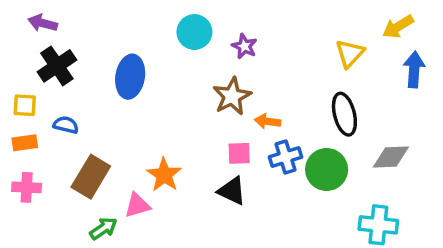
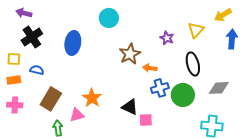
purple star: (244, 46) -> (167, 38), moved
pink square: (239, 153) -> (146, 120), moved
green arrow: (103, 228) -> (58, 128), turned -63

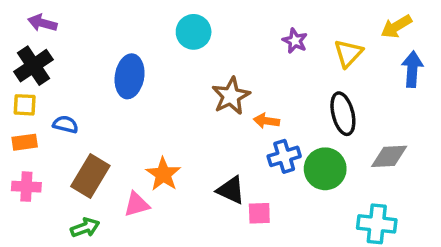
black cross: (32, 37) -> (33, 66), moved
purple star: (167, 38) -> (295, 41), moved
green arrow: (58, 128) -> (85, 228), moved, turned 77

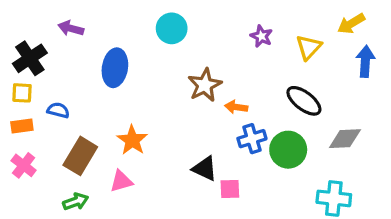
purple arrow: (42, 23) -> (71, 28), moved
black ellipse: (343, 114) -> (304, 101), turned -39
orange star: (163, 174) -> (132, 140), moved
pink cross: (26, 187) -> (24, 165), turned 35

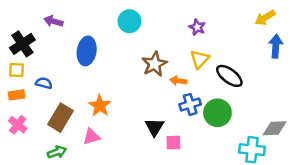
yellow triangle: (309, 47) -> (200, 59), moved
gray diamond: (345, 139) -> (275, 128), moved
black triangle: (205, 169) -> (154, 127), turned 36

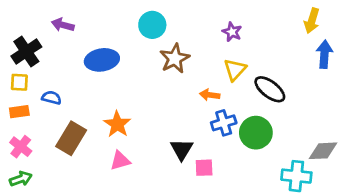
yellow arrow: (265, 18) -> (312, 21), turned -42
blue ellipse: (87, 51) -> (102, 60), turned 72
brown star: (154, 64) -> (175, 58), moved
pink triangle: (91, 137) -> (120, 161), moved
green arrow: (57, 152) -> (21, 179), moved

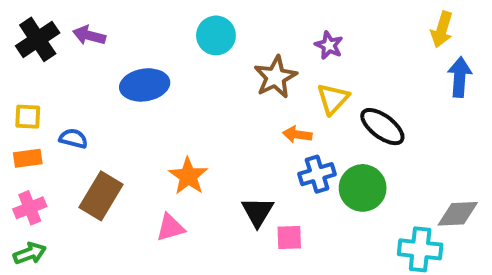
black cross: (26, 51) -> (38, 39), moved
brown star: (175, 58) -> (275, 77), moved
orange star: (117, 124) -> (188, 176), moved
pink cross: (21, 147) -> (30, 208), turned 30

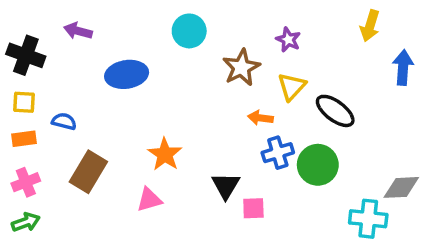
yellow arrow: (442, 29) -> (370, 26), moved
black cross: (38, 39) -> (26, 55), moved, turned -36

